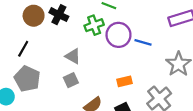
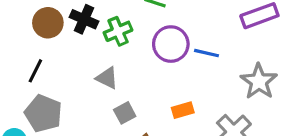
green cross: (94, 25) -> (118, 31), moved
gray square: (71, 80) -> (125, 113), moved

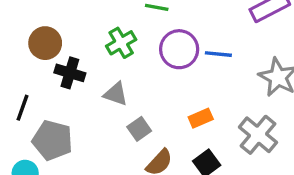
black cross: (84, 19) -> (70, 73), moved
black line: (35, 71) -> (22, 108), moved

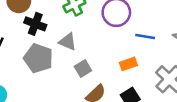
blue line: (218, 54) -> (145, 37), moved
gray pentagon: (52, 140) -> (38, 58), moved

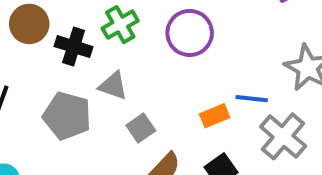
black cross: (35, 24) -> (74, 47), moved
blue line: (145, 37) -> (252, 99), moved

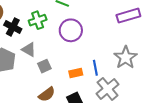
blue line: (252, 99) -> (95, 68), turned 63
gray square: (141, 128) -> (44, 66), moved

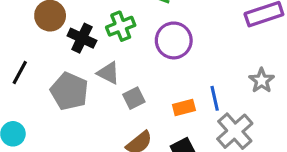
gray star: (126, 57) -> (262, 80), size x0.7

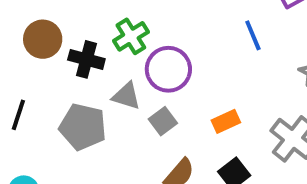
purple circle: (174, 40) -> (168, 69), moved
blue line: (215, 98) -> (253, 35), moved

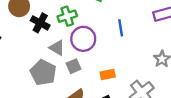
blue line: (253, 35) -> (121, 28), moved
gray pentagon: (83, 127) -> (43, 73), moved

